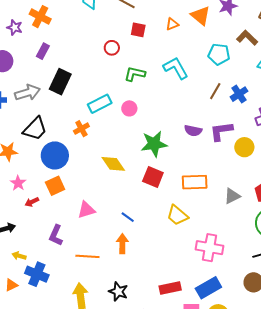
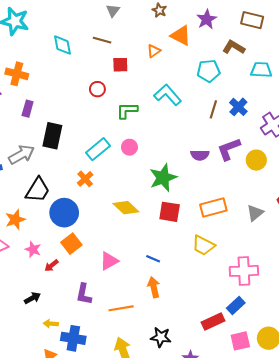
blue rectangle: (208, 288) -> (236, 306), moved, size x0.7

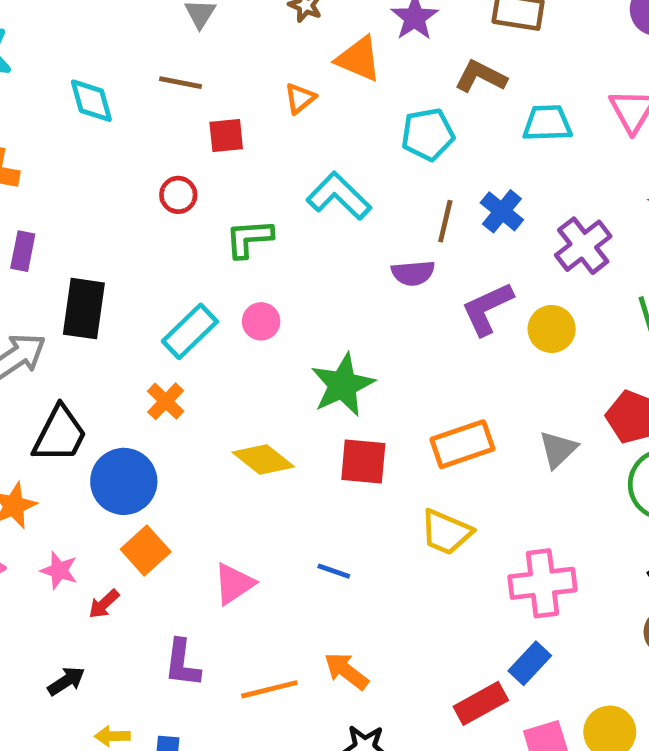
purple semicircle: (200, 155) -> (413, 273), moved
orange arrow: (154, 287) -> (346, 671), moved, turned -36

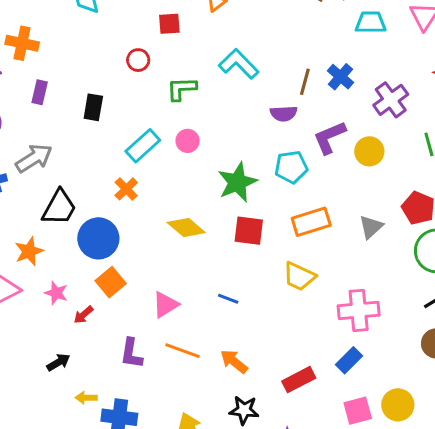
cyan pentagon: (428, 134) -> (291, 167), moved
black rectangle: (84, 309) -> (93, 107), moved, size x0.7
orange line: (269, 689) -> (183, 351), moved, turned 32
red rectangle: (481, 703) -> (299, 380), moved

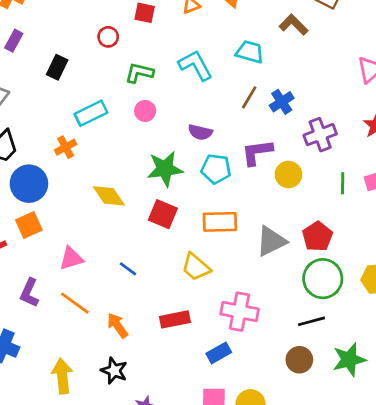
cyan trapezoid: (371, 22) -> (250, 52), moved
purple semicircle: (284, 114) -> (200, 132), moved
pink circle: (188, 141) -> (145, 111), moved
gray triangle: (371, 227) -> (271, 241), size x1.4
red rectangle: (299, 380) -> (175, 319), moved

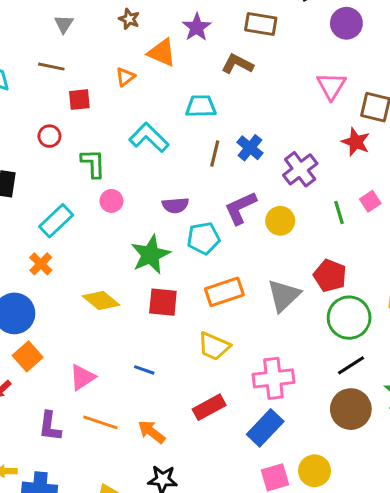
green L-shape: (139, 73) -> (93, 163), turned 92
blue rectangle: (219, 353) -> (265, 428), size x1.4
brown circle: (299, 360) -> (351, 409), size x1.4

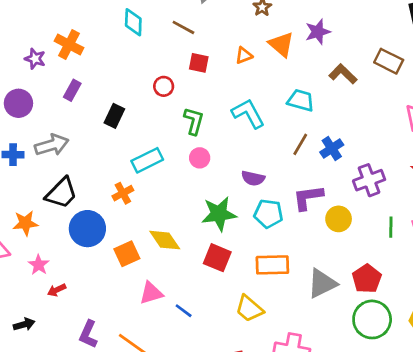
brown rectangle: (261, 24) -> (389, 61), moved
orange square: (28, 356) -> (127, 254), moved
pink triangle: (82, 377) -> (151, 293), moved

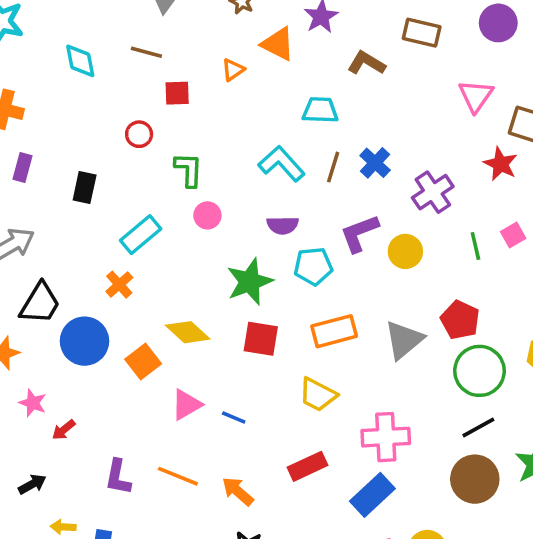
cyan L-shape: (248, 113) -> (282, 164), moved

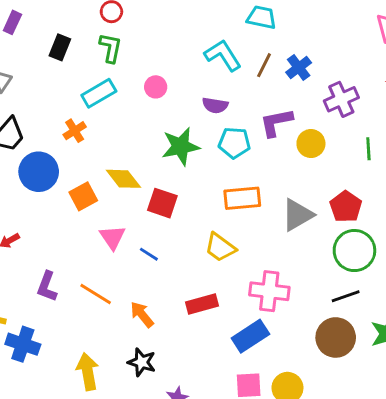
green L-shape: (189, 170) -> (111, 48), moved
red square: (261, 339) -> (162, 203), moved
pink triangle: (186, 405) -> (112, 237), turned -44

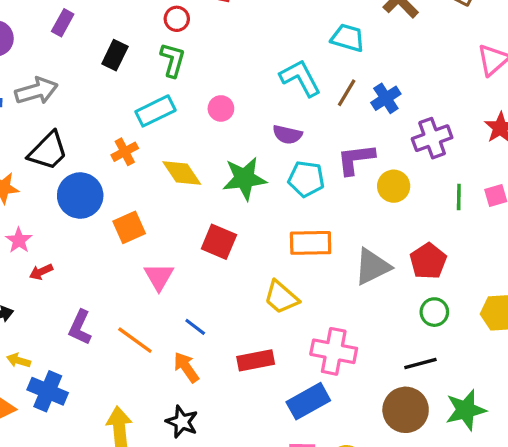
yellow diamond: (124, 179) -> (182, 173), moved
green circle: (354, 251) -> (434, 312), size x0.6
blue line: (149, 254) -> (195, 327), moved

